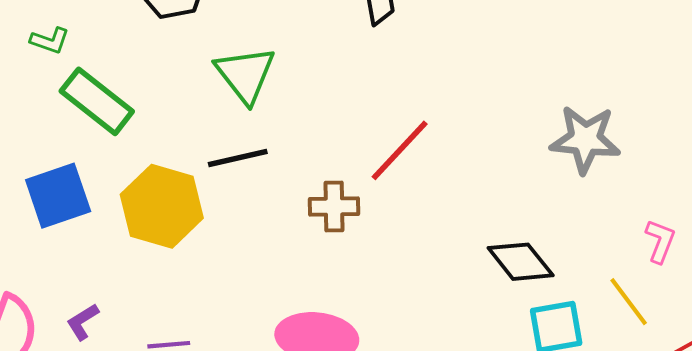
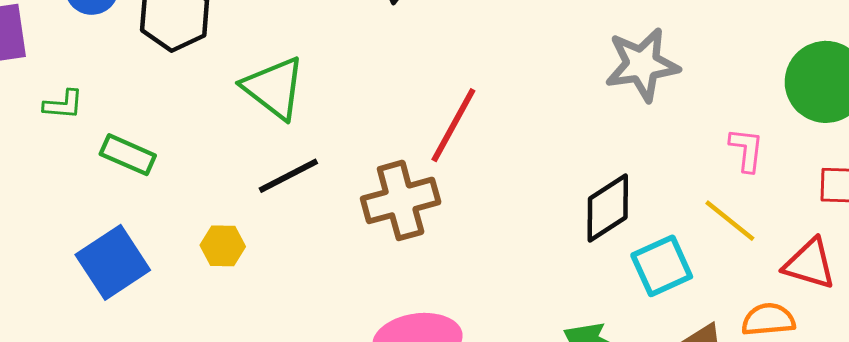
green rectangle: (97, 101) -> (128, 155), size x0.7
yellow hexagon: (162, 206) -> (223, 246), size x0.5
brown cross: (334, 206) -> (401, 200), size x1.4
black diamond: (521, 262) -> (608, 208), turned -70

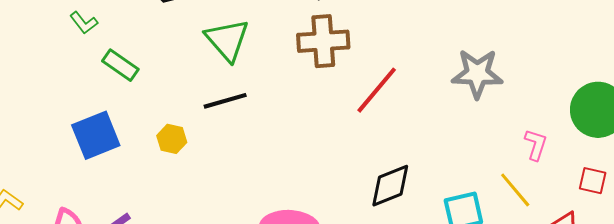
green L-shape: (63, 105) -> (84, 23), turned 36
red line: (453, 125) -> (377, 90), moved
brown cross: (401, 200) -> (323, 41), moved
black diamond: (608, 208) -> (390, 186), moved

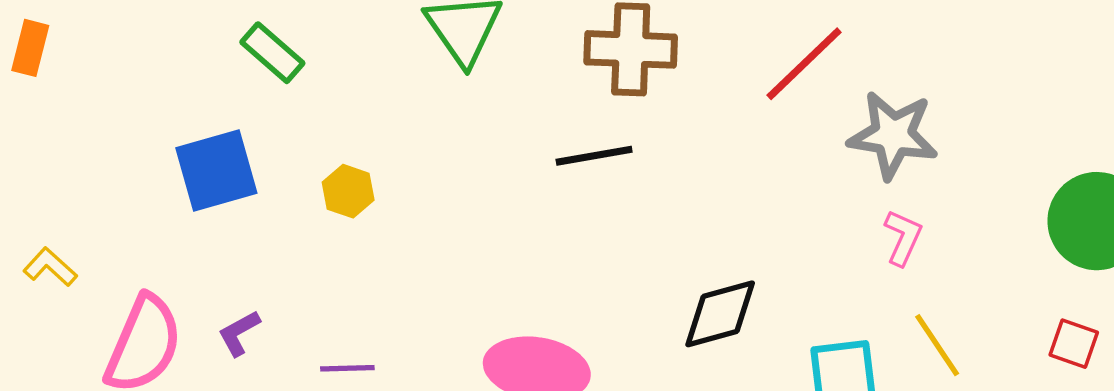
red line: (377, 90) -> (804, 64), moved
black line: (225, 101) -> (594, 156), moved
pink L-shape: (536, 145) -> (903, 237), moved

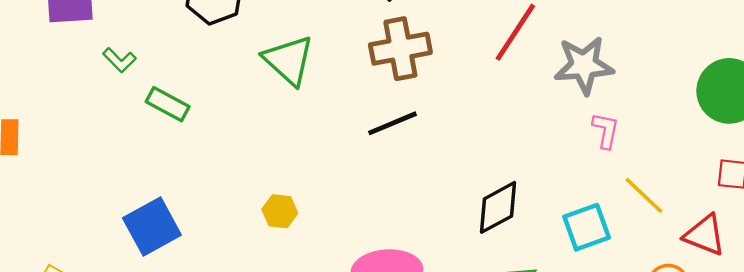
blue square: (216, 170) -> (152, 226), moved
yellow hexagon: (348, 191) -> (280, 211), moved

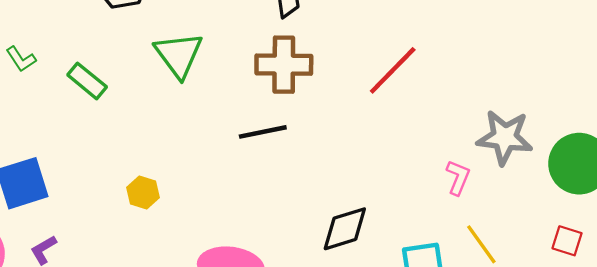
green L-shape: (119, 60) -> (21, 59), moved
gray star: (584, 65) -> (505, 137), moved
green rectangle: (168, 104) -> (87, 81), moved

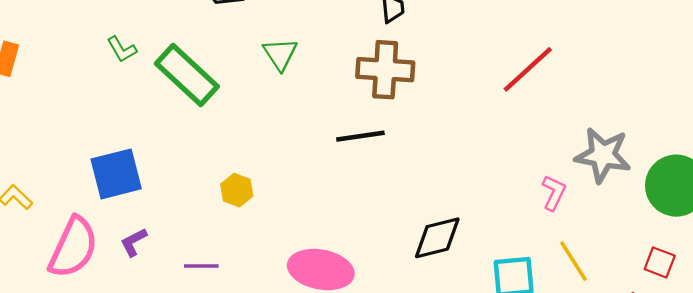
green triangle: (179, 55) -> (280, 54), size x0.7
red line: (393, 70) -> (528, 69), moved
green rectangle: (87, 81) -> (187, 75), size x1.6

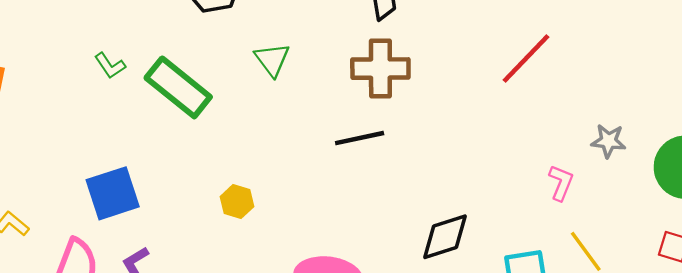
gray star: (603, 155) -> (609, 141), size x0.6

